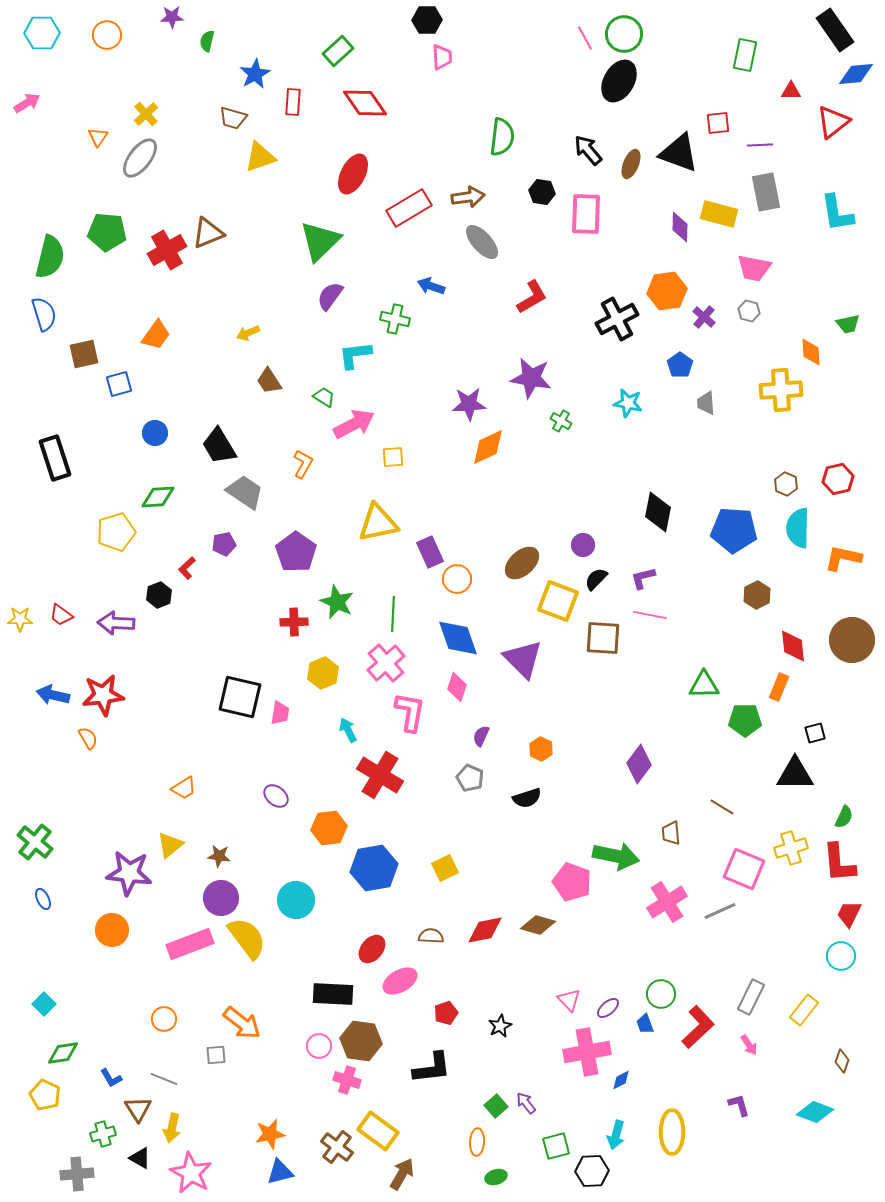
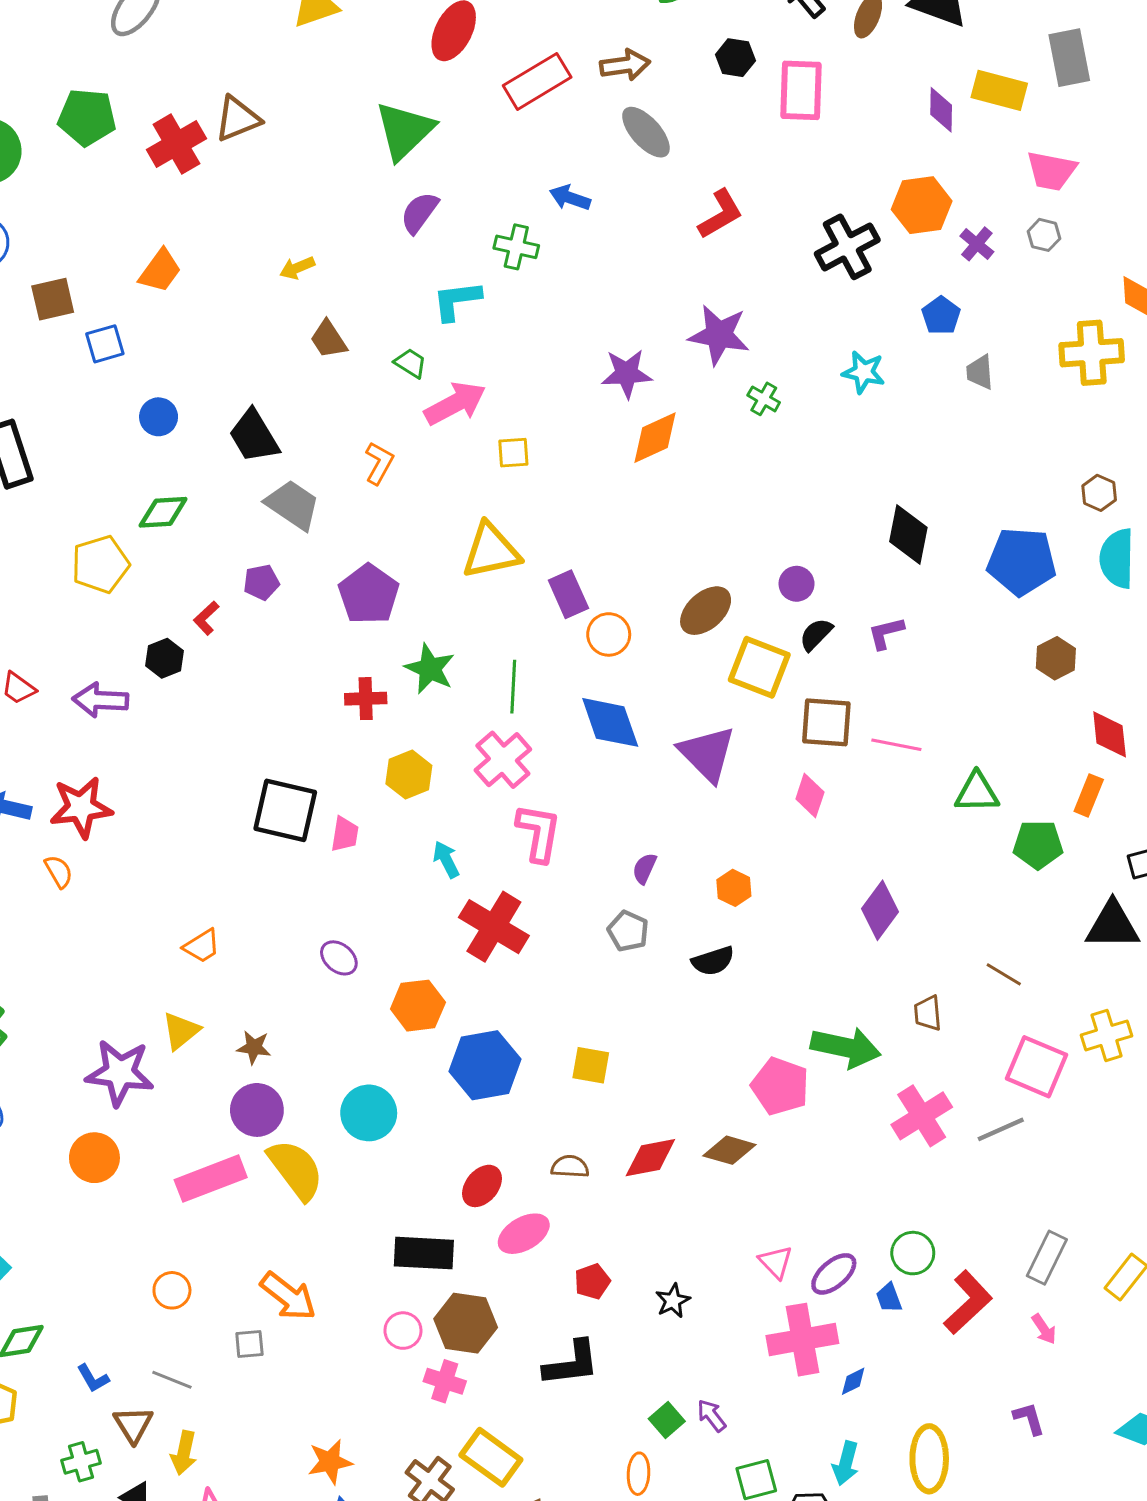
pink line: (650, 615) -> (896, 745), moved
pink diamond: (457, 687) -> (810, 795), moved
yellow square: (445, 868) -> (591, 1065), turned 36
purple ellipse: (608, 1008) -> (834, 1274), size x1.4

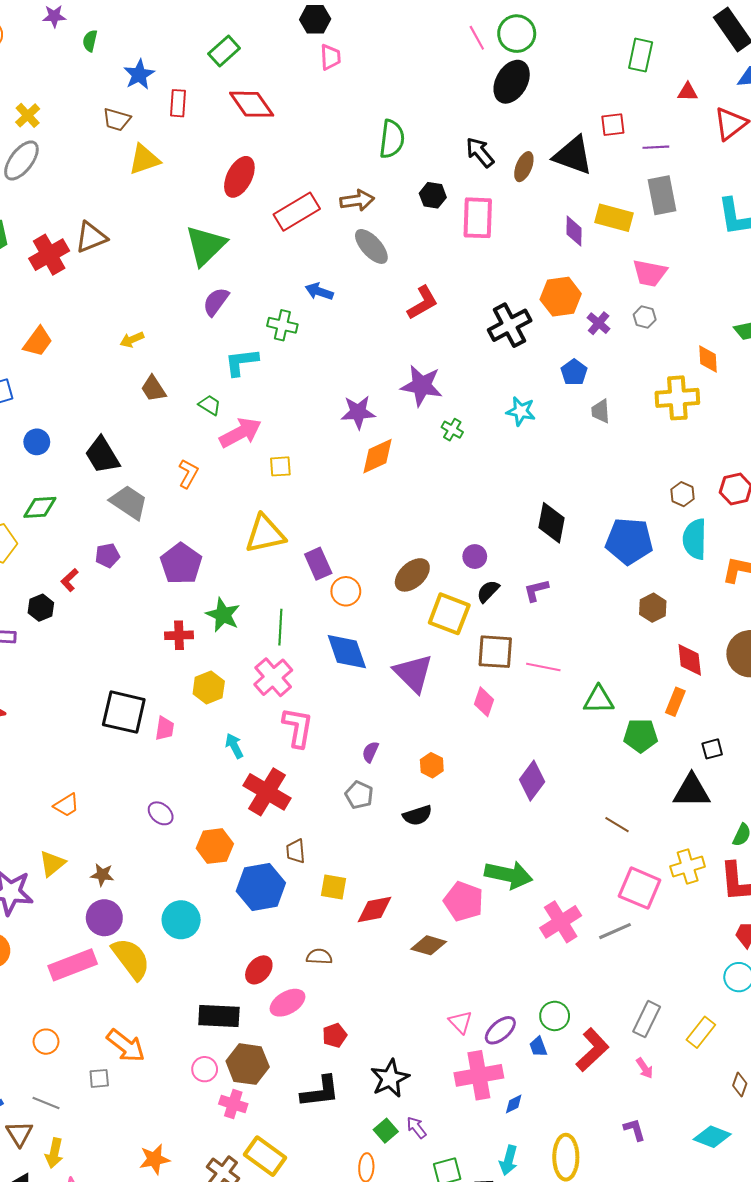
brown trapezoid: (928, 1013) -> (296, 851), moved
red diamond: (650, 1158) -> (374, 910), moved
black star: (673, 1301) -> (390, 1078), moved, size x1.6

